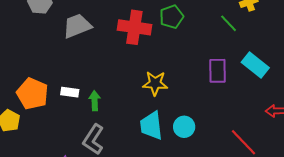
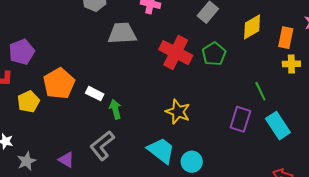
green pentagon: (172, 17) -> (214, 54), turned -30
green line: (229, 23) -> (260, 91), moved
green arrow: (95, 101) -> (115, 109), turned -30
cyan trapezoid: (151, 126) -> (161, 150), turned 116

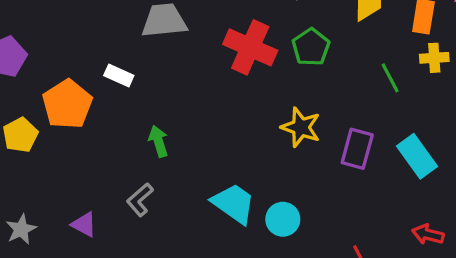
green line: (260, 91) -> (390, 78), moved
white rectangle: (95, 94) -> (119, 76), moved
yellow star: (178, 112) -> (301, 127), moved
gray L-shape: (102, 146) -> (140, 200), size x0.7

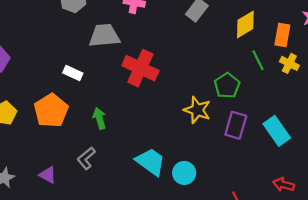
red cross: (250, 47) -> (140, 68), moved
green pentagon: (311, 47) -> (227, 86), moved
yellow cross: (434, 58) -> (289, 63), turned 30
green line: (390, 78) -> (258, 60), moved
orange pentagon: (67, 104) -> (51, 111), moved

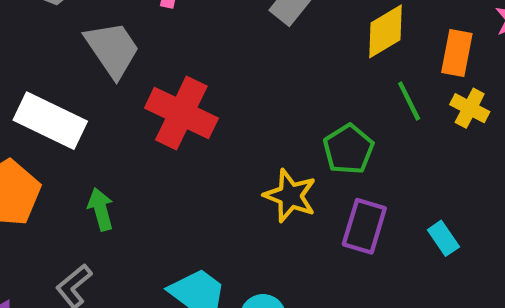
gray trapezoid: (104, 36) -> (112, 49), turned 60
white rectangle: (73, 73) -> (50, 121), size x1.8
cyan rectangle: (277, 131) -> (443, 238), size x0.6

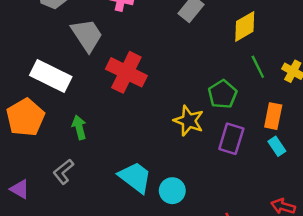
orange rectangle: (457, 53) -> (273, 116), moved

